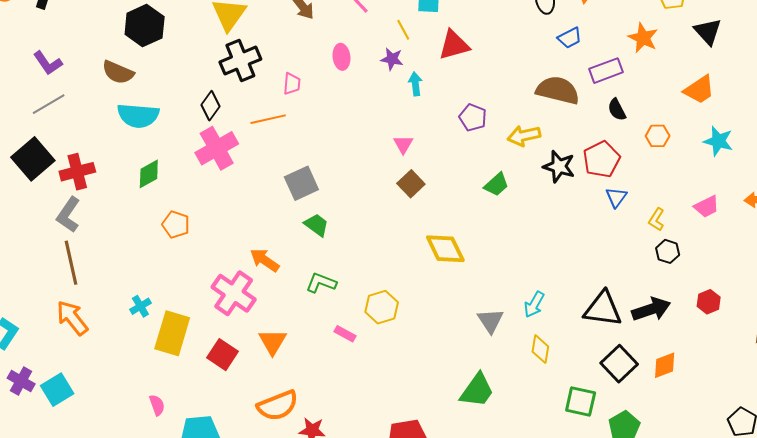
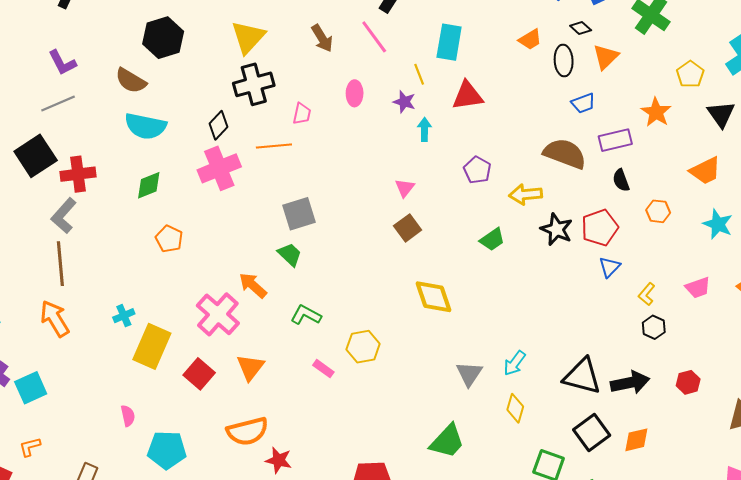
green trapezoid: (316, 225) -> (290, 254), moved

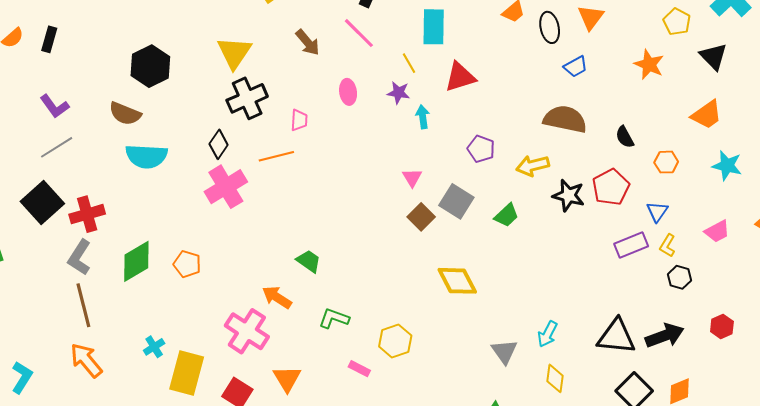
purple rectangle: (615, 140) -> (631, 245), moved
green diamond: (149, 185) -> (136, 261), moved, size x1.4
gray square: (299, 214) -> (456, 201), moved, turned -32
blue triangle: (609, 267) -> (657, 212), moved

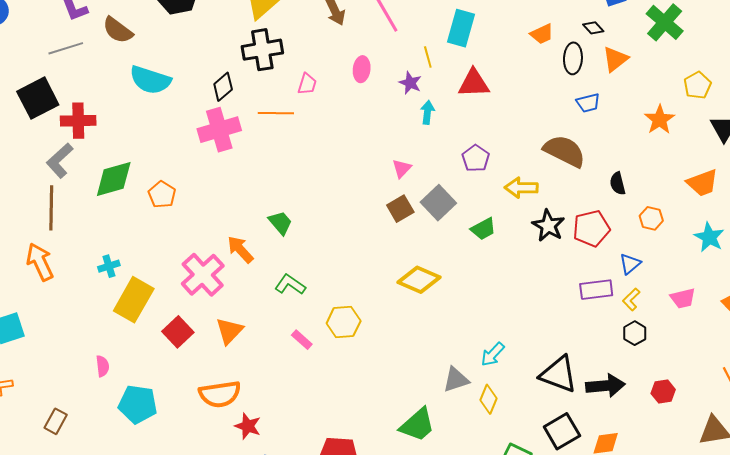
brown semicircle: (125, 114) -> (118, 30), moved
yellow diamond: (457, 281) -> (419, 280), turned -54
gray triangle: (504, 352) -> (456, 380), moved, turned 32

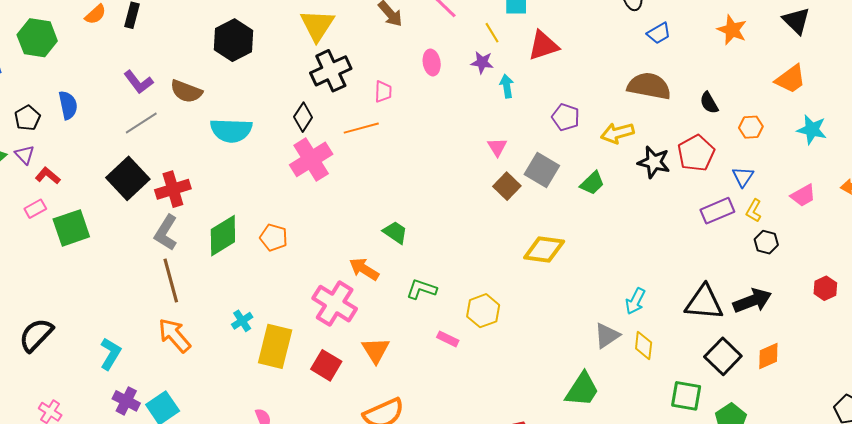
red hexagon: (663, 391) -> (825, 288), moved

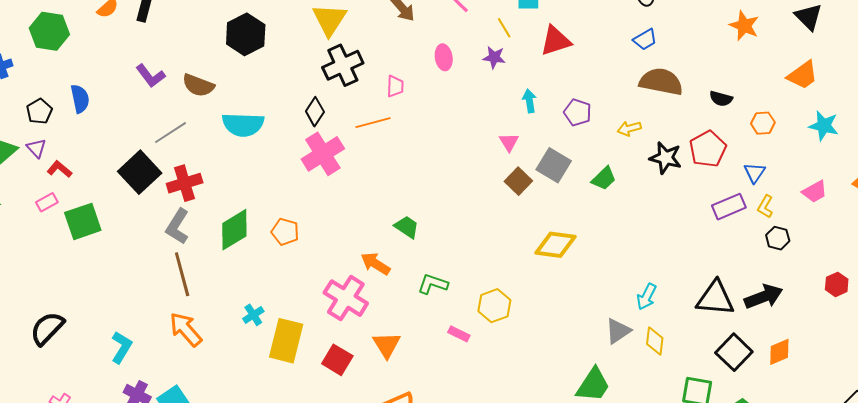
blue trapezoid: (659, 33) -> (645, 39), moved
cyan arrow: (507, 86) -> (530, 101), moved
black semicircle: (709, 103) -> (721, 99), turned -45
gray line: (141, 123) -> (170, 133), moved
yellow arrow: (617, 133) -> (629, 128), size x0.7

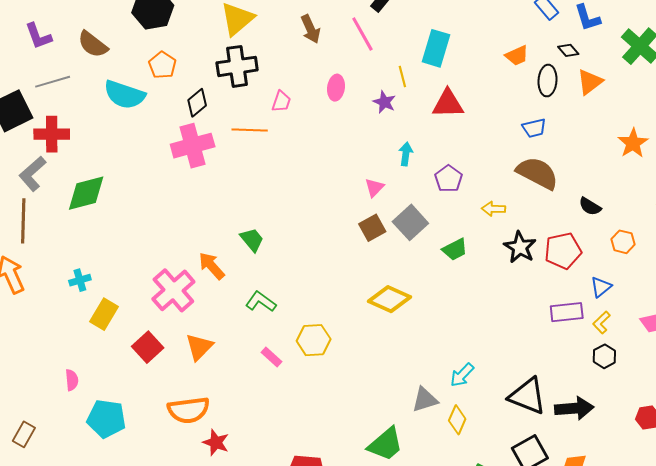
purple L-shape: (150, 76) -> (38, 36), moved
orange pentagon: (285, 232) -> (162, 65), moved
yellow rectangle: (286, 341) -> (104, 314), size x0.7

